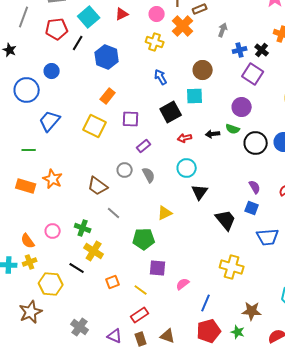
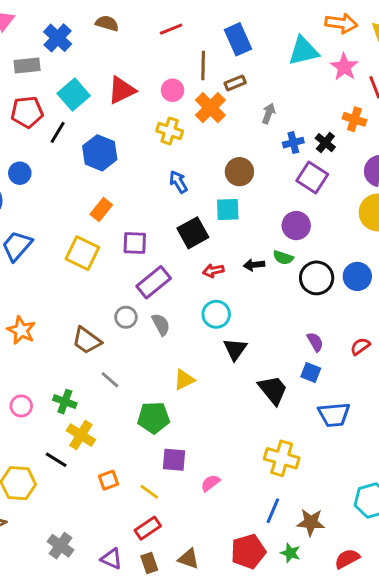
red triangle: (122, 14) -> (122, 90), size x1.5
purple rectangle: (144, 146) -> (154, 282), size x1.6
blue line: (206, 303) -> (273, 511), moved

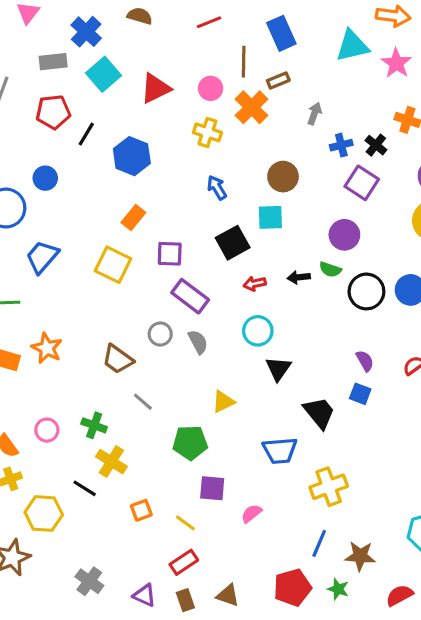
cyan square: (74, 95) -> (104, 74), moved
purple rectangle: (154, 282) -> (190, 296), turned 76
blue trapezoid: (334, 415) -> (280, 451), moved
yellow cross: (282, 458) -> (329, 487), turned -36

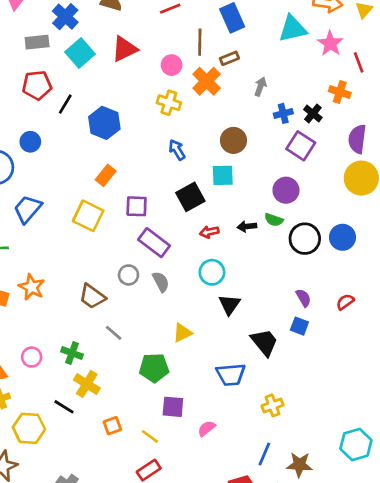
red triangle: (155, 88) -> (124, 49), moved
yellow cross: (329, 487) -> (272, 405), size x0.7

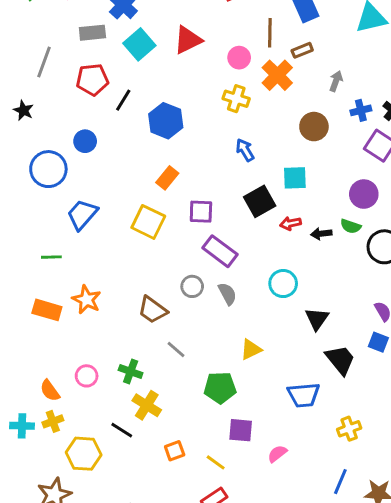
brown circle: (233, 140) -> (314, 127), moved
red arrow: (209, 232) -> (290, 223), moved
black triangle: (229, 305) -> (317, 319), moved

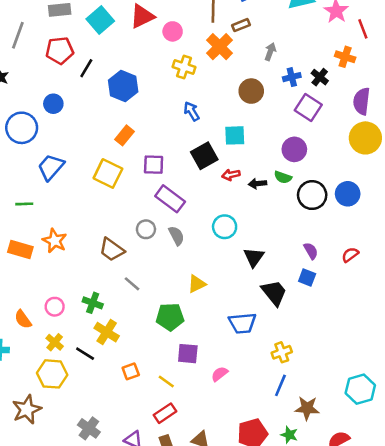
pink circle: (239, 58) -> (173, 31), moved
yellow cross: (53, 421) -> (55, 342), moved, turned -30
blue line: (340, 482) -> (280, 385), moved

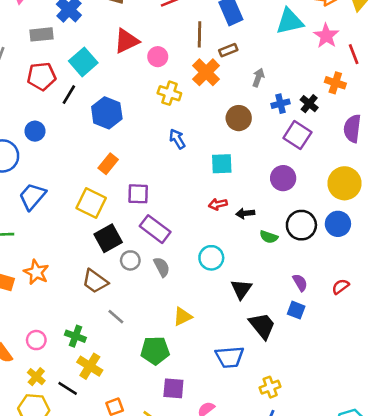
cyan square: (100, 20) -> (83, 62), moved
yellow circle: (365, 138) -> (344, 183), moved
black square: (204, 156) -> (108, 238), moved
green semicircle: (283, 177) -> (269, 237), moved

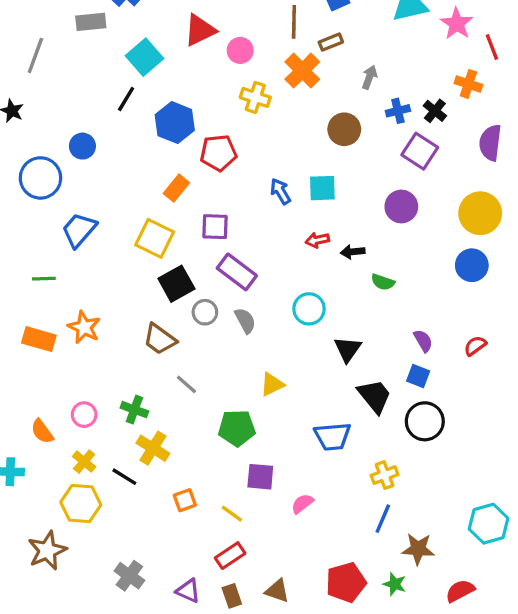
red pentagon: (42, 76) -> (218, 153), moved
blue arrow: (177, 139) -> (280, 191), moved
black circle: (301, 225) -> (425, 421), moved

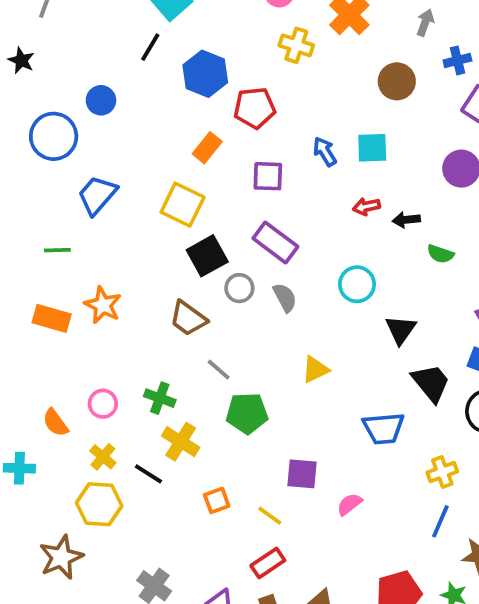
purple square: (215, 227) -> (268, 176), moved
green pentagon: (237, 428) -> (247, 413), moved

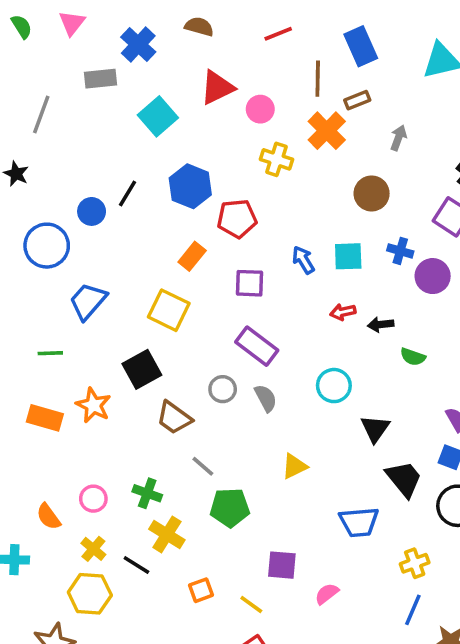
black line: (150, 47) -> (127, 193), moved
blue cross: (457, 60) -> (400, 251), moved, turned 30
black square: (207, 256) -> (142, 369), moved

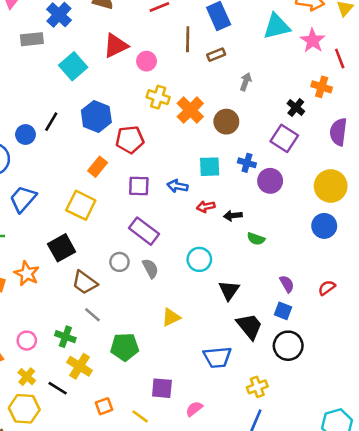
orange cross: (327, 131) -> (190, 110), moved
blue arrow: (303, 260) -> (177, 186), moved, turned -48
gray line: (203, 466) -> (92, 315), moved

